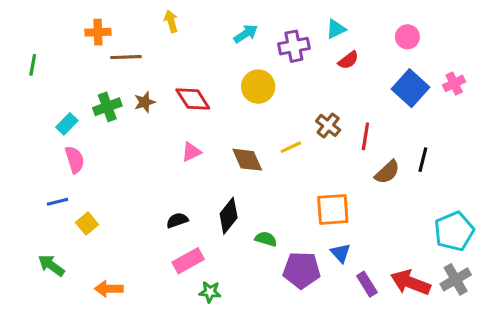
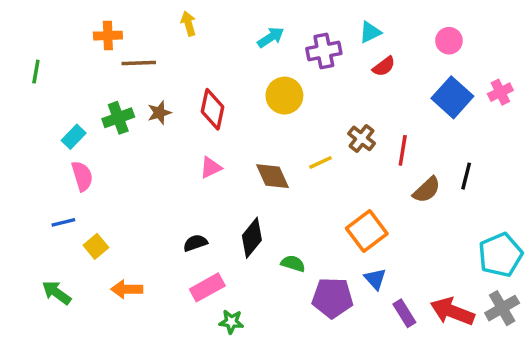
red diamond: (193, 99) -> (212, 109), turned 45
orange square: (333, 209) -> (367, 231), turned -33
orange arrow: (109, 289) -> (127, 289), moved

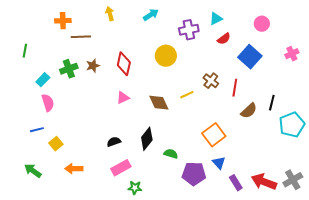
cyan arrow: (271, 37) -> (151, 15), moved
green line: (36, 72) -> (25, 51), moved
blue square: (452, 97) -> (250, 57), moved
cyan pentagon: (500, 255) -> (292, 125), moved

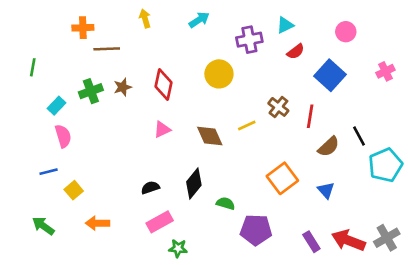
black line: (272, 103) -> (359, 136), turned -42
blue triangle: (219, 163) -> (326, 190), moved

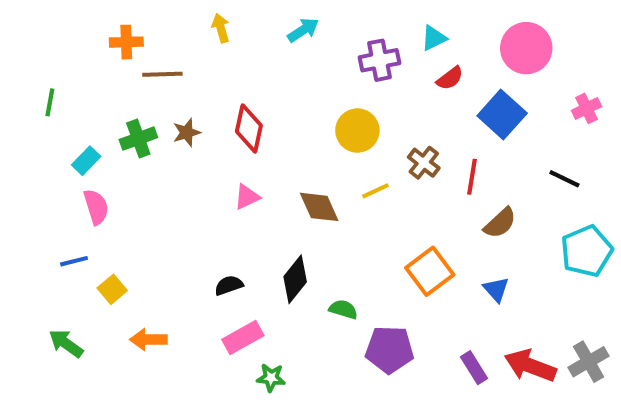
pink circle: (346, 32) -> (526, 48), size x1.6
yellow circle: (219, 74) -> (357, 131), moved
black line: (359, 136) -> (564, 179), moved, turned -36

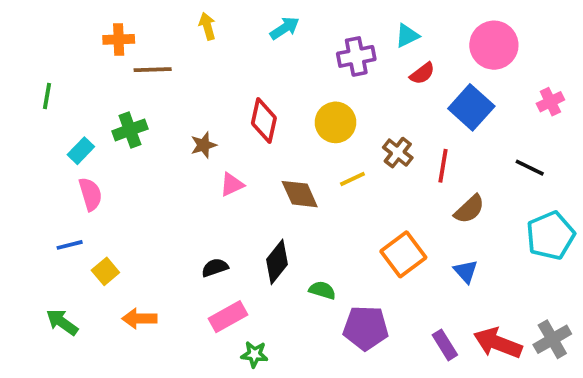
red diamond: (249, 129) -> (264, 121), moved
brown star: (187, 133) -> (204, 145), moved

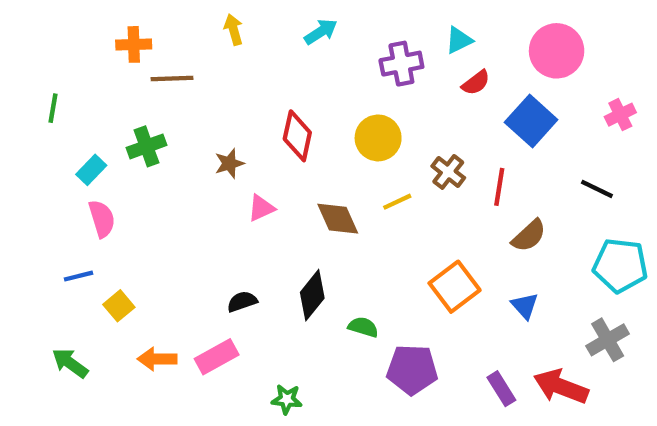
cyan pentagon: (550, 236) -> (620, 265), turned 30
pink rectangle: (228, 317) -> (217, 357), moved
gray cross: (552, 339) -> (608, 340), moved

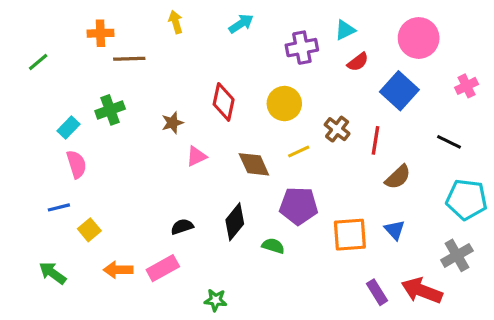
green line: (53, 108) -> (38, 62), moved, turned 40
orange square: (455, 287) -> (350, 235), moved, turned 33
purple pentagon: (412, 370) -> (299, 206), moved

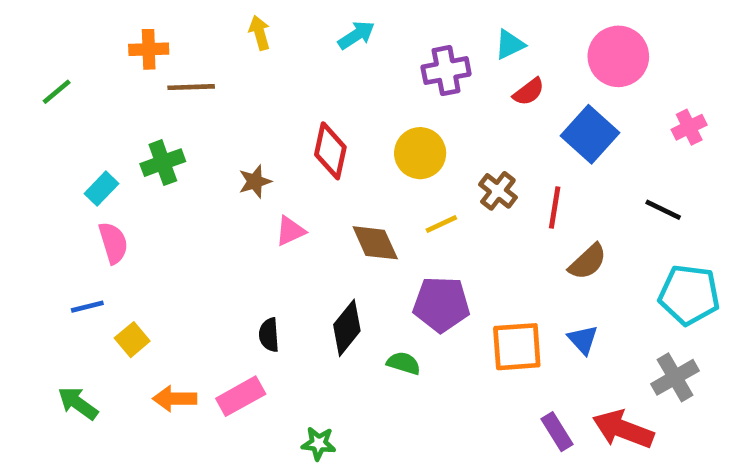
black semicircle: (182, 227) -> (269, 335), turned -75

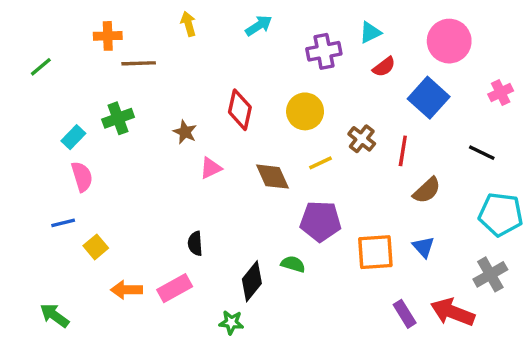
brown star: (255, 181) -> (185, 132), turned -30
black diamond: (347, 328) -> (252, 281), moved
green arrow: (78, 403) -> (55, 316), moved

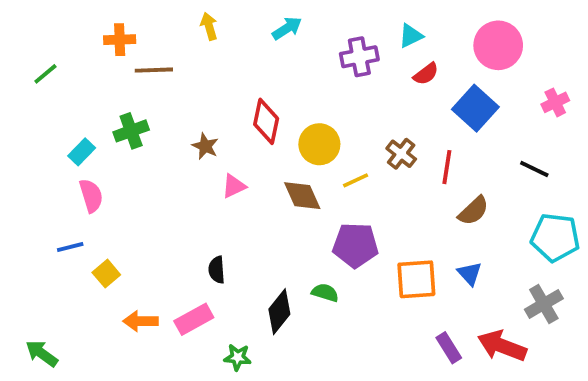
yellow circle: (305, 111) -> (319, 144), moved
green arrow: (55, 316) -> (42, 353), moved
green star: (231, 322) -> (238, 357), moved

